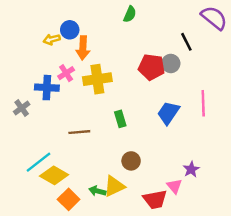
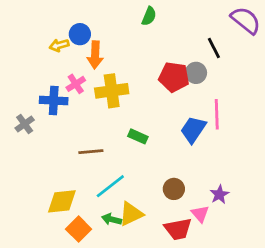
pink line: (203, 103) -> (217, 114), moved
green rectangle: (120, 119) -> (138, 136), turned -49
brown circle: (131, 161) -> (174, 189), moved
cyan line: (38, 162) -> (110, 186), moved
yellow diamond: (54, 175) -> (62, 201), turned -36

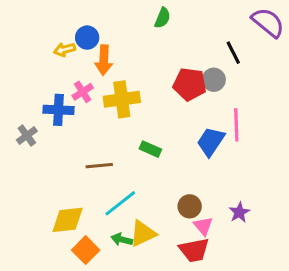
pink triangle: (200, 214) -> (203, 226), moved

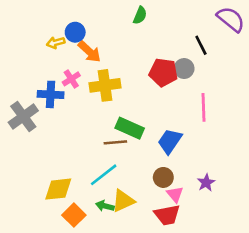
orange arrow: (104, 60) -> (89, 52), turned -50
gray cross: (27, 136) -> (23, 116), size x1.6
blue trapezoid: (211, 142) -> (170, 141), moved
green rectangle: (150, 149) -> (130, 128), size x1.5
brown line: (99, 166) -> (115, 142), moved

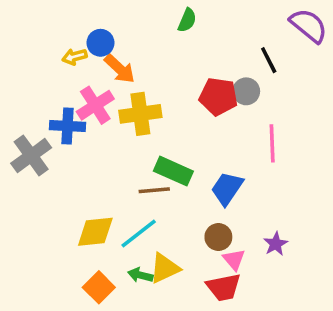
pink cross: (71, 79) -> (95, 105), size x1.5
yellow diamond: (58, 189) -> (95, 232), moved

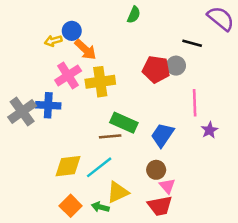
black line: (269, 60) -> (192, 43), turned -48
blue cross: (68, 126) -> (48, 105), moved
purple star: (276, 244) -> (209, 130), moved
green arrow: (140, 275) -> (100, 207), moved

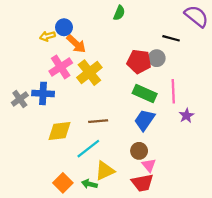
yellow cross: (100, 82) -> (89, 73), turned -30
gray cross: (22, 112) -> (20, 99), size x0.7
green rectangle: (124, 123) -> (145, 93), moved
yellow diamond: (68, 166) -> (60, 131), moved

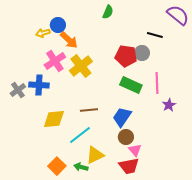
blue trapezoid: (145, 120) -> (122, 117), moved

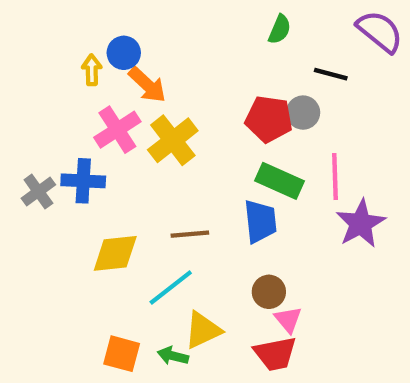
green semicircle: (108, 12) -> (280, 29), moved
yellow arrow: (43, 33) -> (92, 70), turned 104
purple star: (169, 105) -> (361, 224), size x1.6
blue trapezoid: (122, 117) -> (260, 221), moved, turned 140
orange square: (57, 166) -> (122, 354), turned -30

